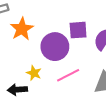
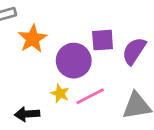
yellow star: (34, 73) -> (60, 93), moved

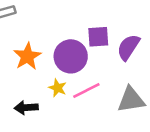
orange star: (33, 39) -> (27, 56), moved

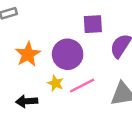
purple square: (98, 37) -> (93, 24), moved

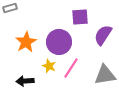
pink line: (82, 86) -> (71, 68), turned -30

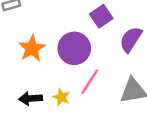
purple square: (80, 17) -> (101, 16), turned -30
yellow star: (49, 66) -> (61, 97), moved

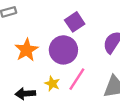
purple square: (101, 16) -> (75, 22), moved
yellow star: (61, 97) -> (52, 84), moved

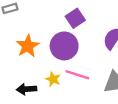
pink line: (77, 79) -> (77, 75), turned 75

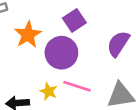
orange star: (28, 46) -> (28, 35), moved

